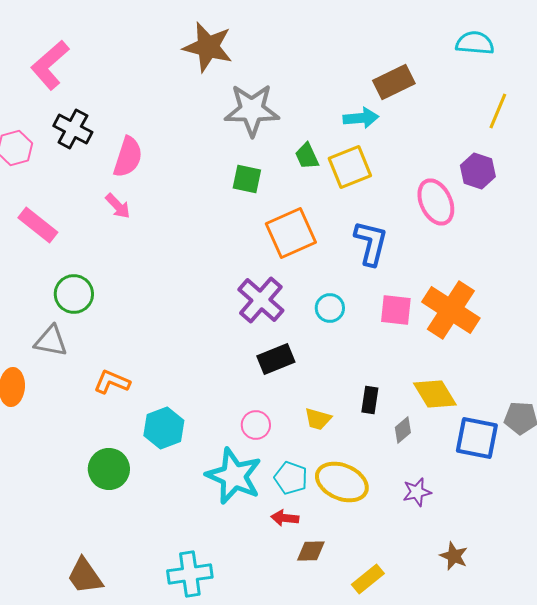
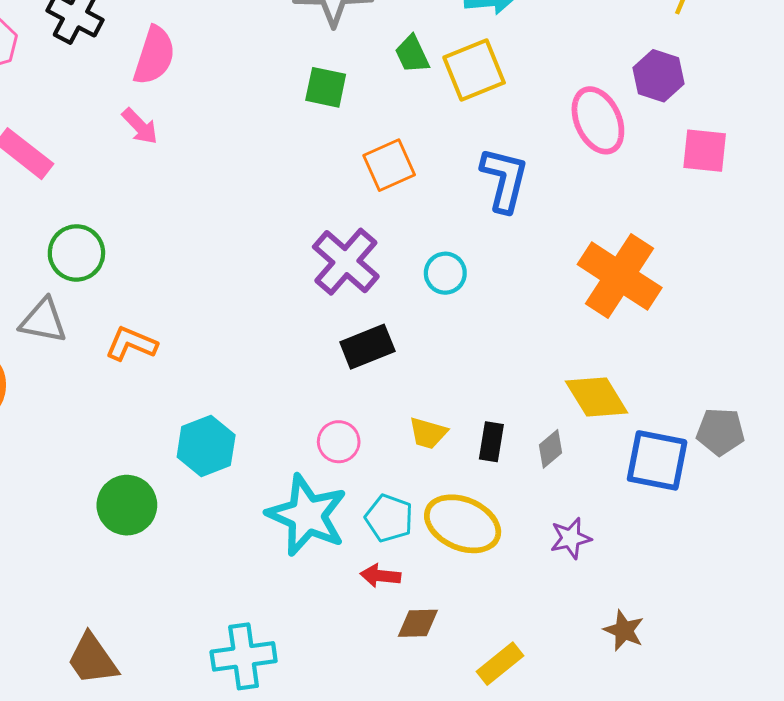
orange square: (291, 233) -> (389, 165), size x0.7
pink square: (396, 310) -> (705, 151), moved
orange L-shape: (112, 382) -> (131, 344), moved
black rectangle: (370, 400) -> (491, 442), moved

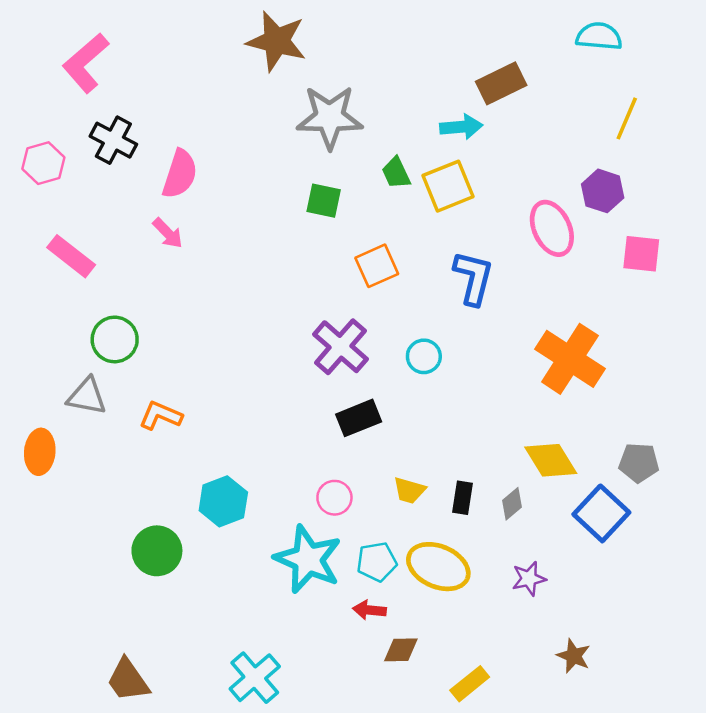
gray pentagon: (720, 432) -> (639, 463), moved
blue square: (657, 460) -> (601, 513), turned 32
cyan pentagon: (389, 518) -> (377, 562), turned -30
cyan cross: (244, 656) -> (255, 678), turned -33

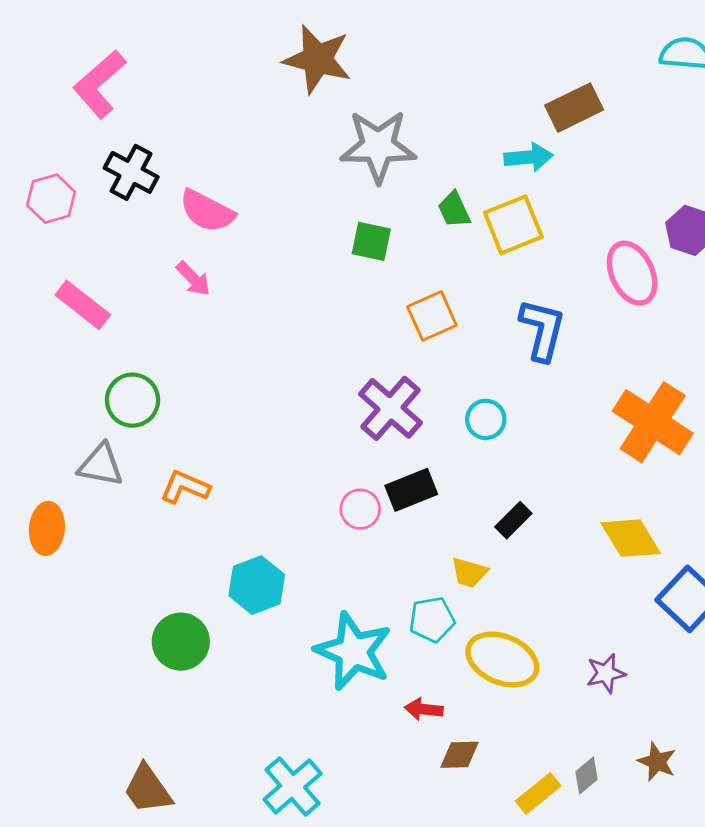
pink semicircle: (180, 174) -> (207, 211), turned 99
pink circle: (334, 498) -> (360, 509), moved
black rectangle: (462, 498) -> (513, 520), moved, turned 36
gray diamond: (512, 504) -> (587, 775), moved
cyan pentagon: (377, 562) -> (432, 620), moved

